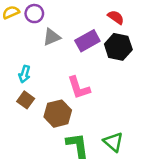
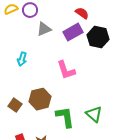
red semicircle: (116, 17) -> (82, 13), moved
brown square: (26, 100) -> (15, 105), moved
brown hexagon: (58, 114) -> (40, 99), moved

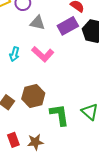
gray triangle: (44, 29) -> (37, 23), turned 35
pink L-shape: (66, 70) -> (43, 54), moved, turned -30

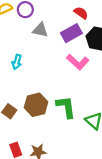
pink L-shape: (43, 54) -> (78, 62), moved
green L-shape: (59, 115) -> (66, 107), moved

